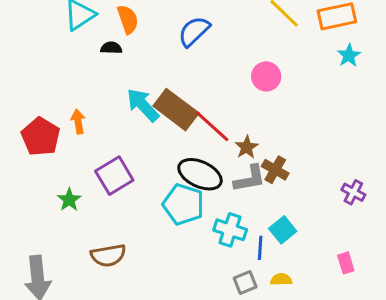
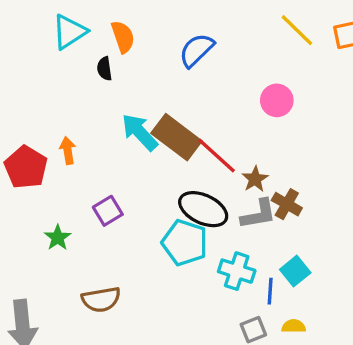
black semicircle: (111, 48) -> (104, 69), turned -100
purple square: (114, 176) -> (108, 211), size x0.7

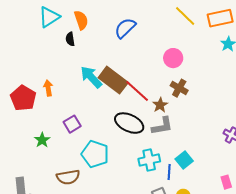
brown cross: (287, 204) -> (179, 88), moved
cyan pentagon: (185, 243) -> (95, 154), moved
cyan cross: (237, 271) -> (149, 160), turned -30

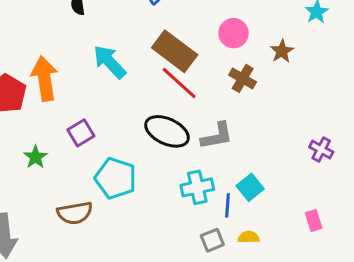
brown rectangle: (113, 80) -> (175, 51), moved
orange arrow: (48, 88) -> (45, 78), size x1.8
brown star: (160, 105) -> (282, 51), moved

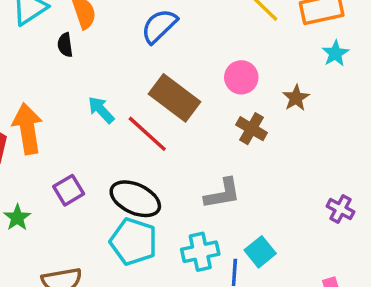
cyan arrow: (110, 62) -> (101, 110), size x0.7
red line: (179, 83) -> (147, 134), moved
black ellipse: (167, 131) -> (135, 199), moved
cyan pentagon: (116, 178) -> (134, 242), moved

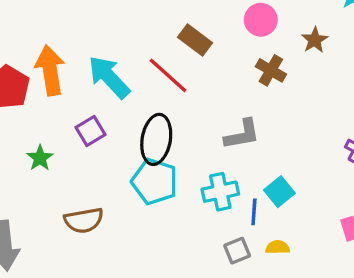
brown rectangle: (175, 98) -> (195, 40), size x0.7
cyan arrow: (101, 110) -> (109, 77), moved, size x1.6
black ellipse: (135, 199) -> (156, 139), turned 75

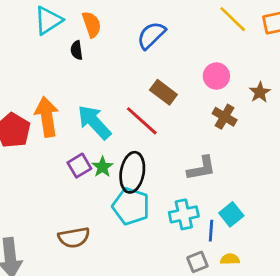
green star: (40, 158) -> (102, 167), moved

